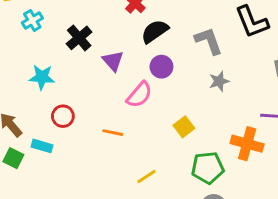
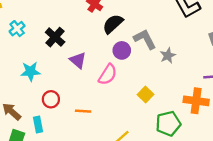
gray L-shape: (209, 41) -> (145, 39), moved
purple triangle: (113, 61) -> (78, 60), moved
orange line: (113, 133) -> (83, 111), moved
cyan rectangle: (42, 146) -> (38, 125), turned 70

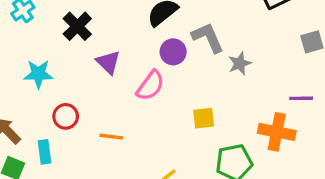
yellow square: (146, 95) -> (204, 118), turned 35

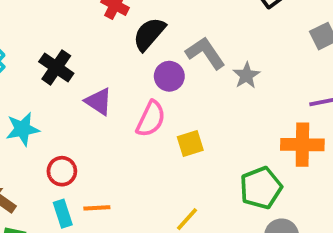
yellow square: (204, 118) -> (190, 143), moved
orange line: (111, 137) -> (97, 208), moved
cyan rectangle: (44, 152) -> (63, 214), moved

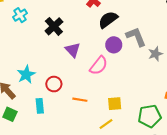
cyan star: (22, 129) -> (26, 75), moved, turned -30
yellow square: (190, 143) -> (115, 104), moved
red circle: (62, 171) -> (54, 84), moved
orange line: (97, 208) -> (80, 100), moved

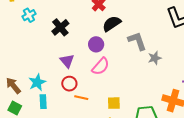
purple circle: (114, 45) -> (96, 44), moved
purple triangle: (73, 50) -> (67, 61), moved
cyan star: (26, 75) -> (37, 82), moved
red circle: (54, 84) -> (69, 84), moved

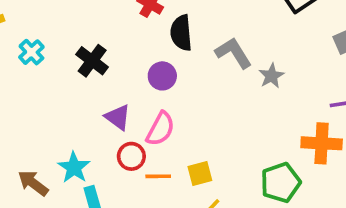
black semicircle: (112, 24) -> (181, 33), turned -48
pink semicircle: (101, 66) -> (160, 129), moved
yellow square: (114, 103) -> (200, 173), moved

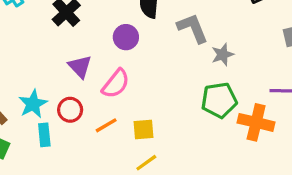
red circle: (131, 156) -> (70, 110), moved
orange line: (158, 176) -> (106, 125), turned -40
green pentagon: (281, 183) -> (219, 100), moved

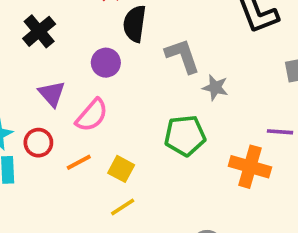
gray star: (223, 55) -> (215, 88), turned 30
green pentagon: (219, 100) -> (185, 136), moved
yellow square: (143, 129) -> (121, 169), turned 30

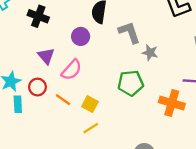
black cross: (39, 31) -> (38, 16), turned -30
orange line: (79, 162) -> (63, 100), turned 63

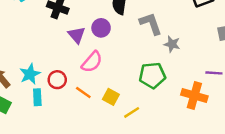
purple triangle: (46, 56) -> (77, 35), moved
yellow line: (91, 128) -> (132, 112), moved

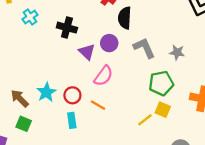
gray L-shape: (151, 24) -> (144, 48), moved
cyan rectangle: (37, 97) -> (72, 120), moved
yellow square: (111, 97) -> (163, 110), moved

